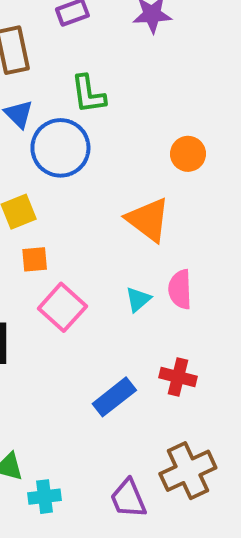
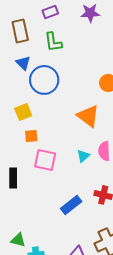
green L-shape: (88, 94) -> (53, 42), moved
pink square: (62, 307) -> (45, 160), turned -30

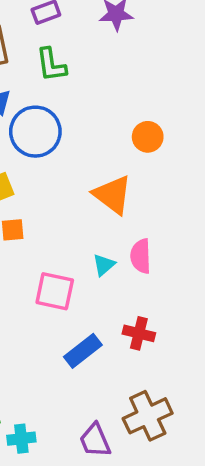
pink square: (45, 160) -> (55, 291), moved

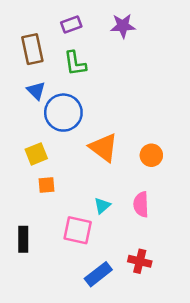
orange circle: (148, 137) -> (151, 155), moved
orange triangle: (113, 195) -> (103, 147), moved
cyan triangle: (104, 265) -> (102, 206), moved

